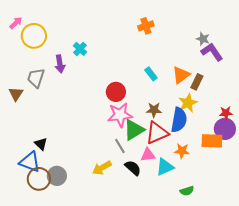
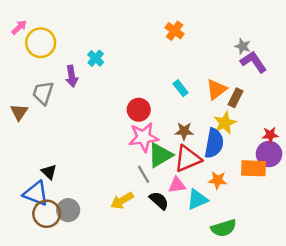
orange cross: (146, 26) -> (175, 31), turned -35
green semicircle: (187, 191) -> (224, 228), size x1.5

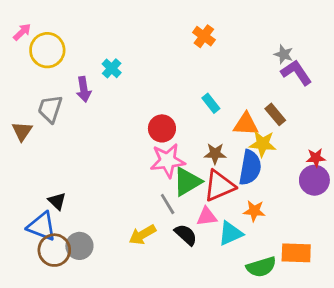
orange triangle: (216, 89) -> (246, 124), moved, turned 40
brown rectangle: (236, 98) -> (275, 114), turned -66
yellow star: (225, 123) -> (263, 144), turned 30
orange rectangle: (253, 168) -> (296, 253), moved

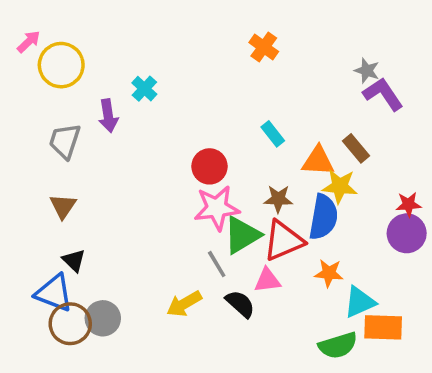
brown triangle: (22, 131) -> (63, 206), moved
cyan triangle: (230, 233) -> (360, 302), moved

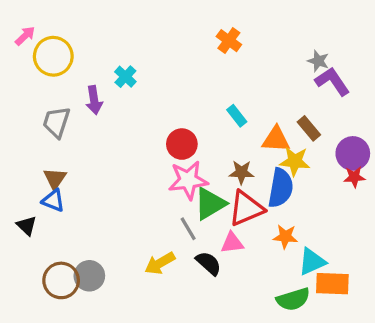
purple circle: (407, 233) -> (353, 153), moved
black triangle: (74, 260) -> (27, 226), moved
blue triangle: (54, 293) -> (53, 201), moved, size x0.7

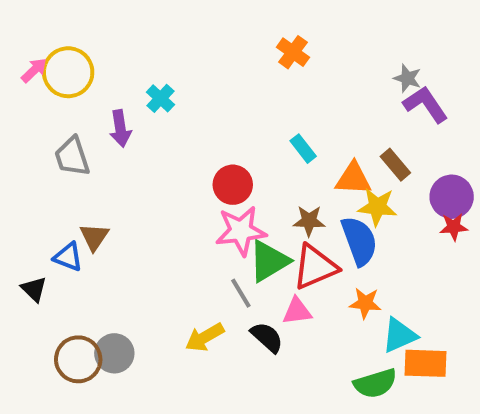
pink arrow: (25, 36) -> (34, 70), moved
gray trapezoid: (56, 122) -> (72, 157), turned -36
brown triangle: (55, 179) -> (94, 237), moved
blue semicircle: (281, 188) -> (359, 241), turned -30

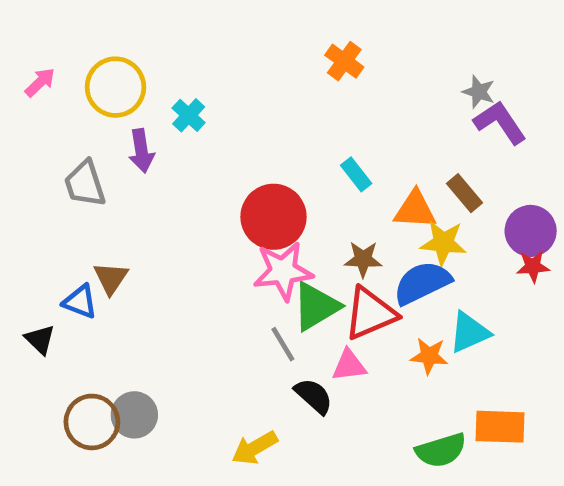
yellow circle: (68, 72) -> (115, 87), moved
red circle: (233, 185) -> (274, 217), size x1.4
blue semicircle: (359, 241) -> (422, 283), turned -96
cyan triangle: (399, 335) -> (469, 332), moved
yellow arrow: (205, 337) -> (255, 448), moved

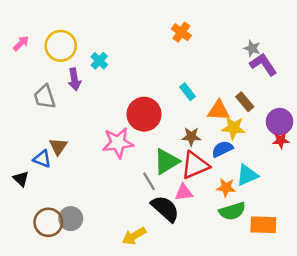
pink star: (283, 271) -> (118, 143), moved
blue semicircle: (422, 283) -> (222, 149), size x0.7
black semicircle: (314, 396) -> (165, 209), size x1.4
green semicircle: (441, 450) -> (232, 211), moved

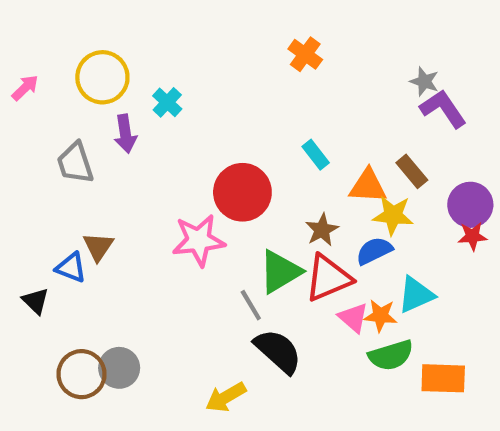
pink arrow: (21, 43) -> (25, 88), moved
brown star: (191, 137) -> (322, 230), turned -30
pink triangle: (184, 192) -> (353, 318), moved, turned 48

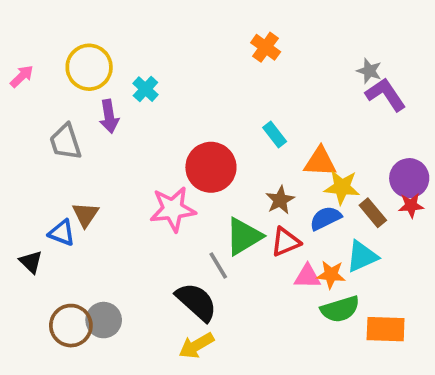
brown rectangle: (412, 171) -> (373, 213), moved
red triangle: (328, 278) -> (286, 242), size x0.7
pink triangle: (353, 318) -> (307, 276), turned -40
black semicircle: (278, 351) -> (196, 302), moved

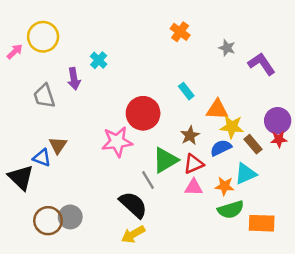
yellow circle: (89, 67) -> (43, 37), moved
gray star: (369, 71) -> (227, 48), moved
black triangle: (31, 262) -> (21, 177), size x1.6
pink triangle: (307, 276) -> (194, 187), moved

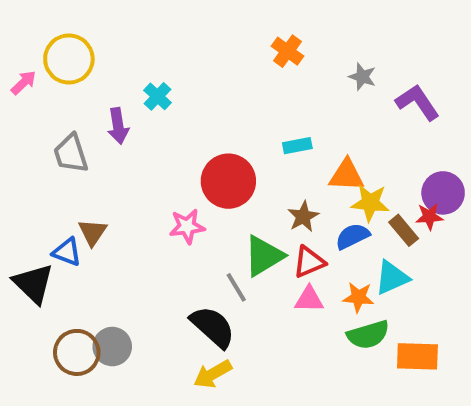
cyan rectangle: (186, 91) -> (297, 146), turned -63
red star: (279, 139) -> (429, 217), moved
pink star: (117, 142) -> (187, 226), size x0.7

